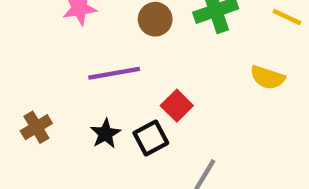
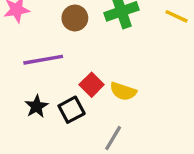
yellow semicircle: (267, 77) -> (123, 91), moved

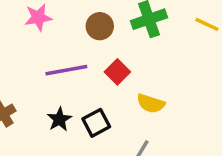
red square: (92, 85) -> (117, 72), moved

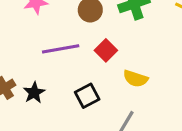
black star: (59, 119) -> (34, 93), moved

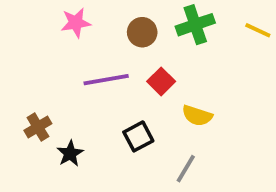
black star: (34, 93) -> (70, 154), moved

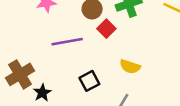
red square: (161, 81) -> (106, 29), moved
brown cross: (38, 127) -> (20, 74), size x1.5

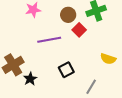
yellow semicircle: (130, 67) -> (108, 59), moved

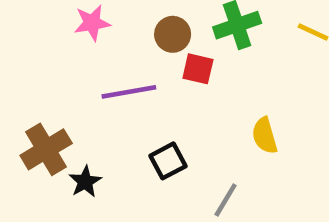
red square: (79, 30) -> (198, 69), turned -32
yellow semicircle: (108, 59) -> (265, 136), turned 56

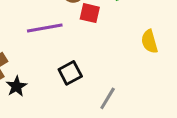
yellow semicircle: (265, 136) -> (149, 42), moved

